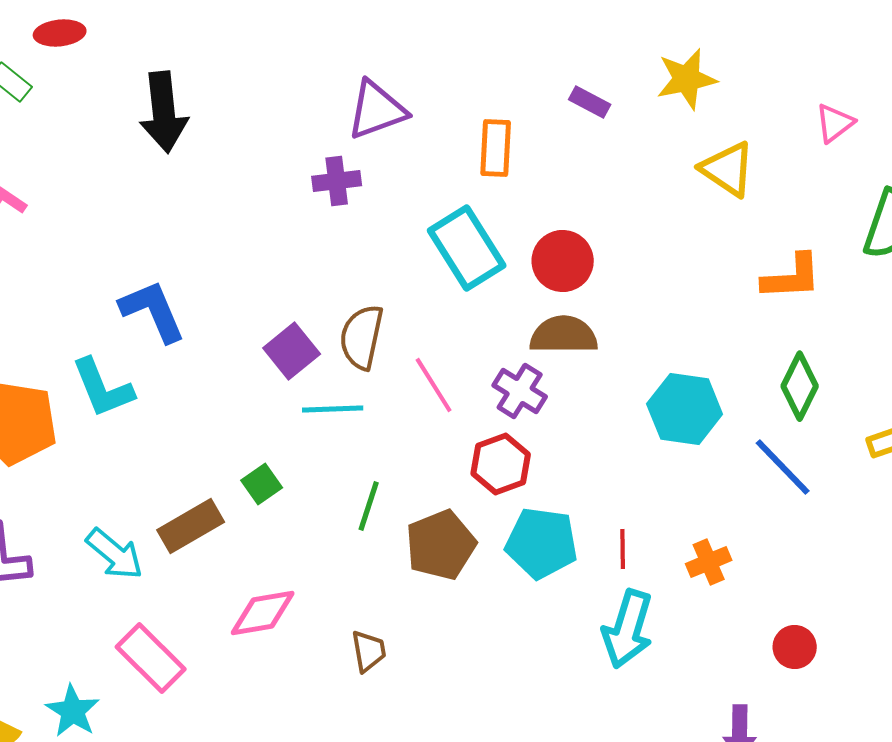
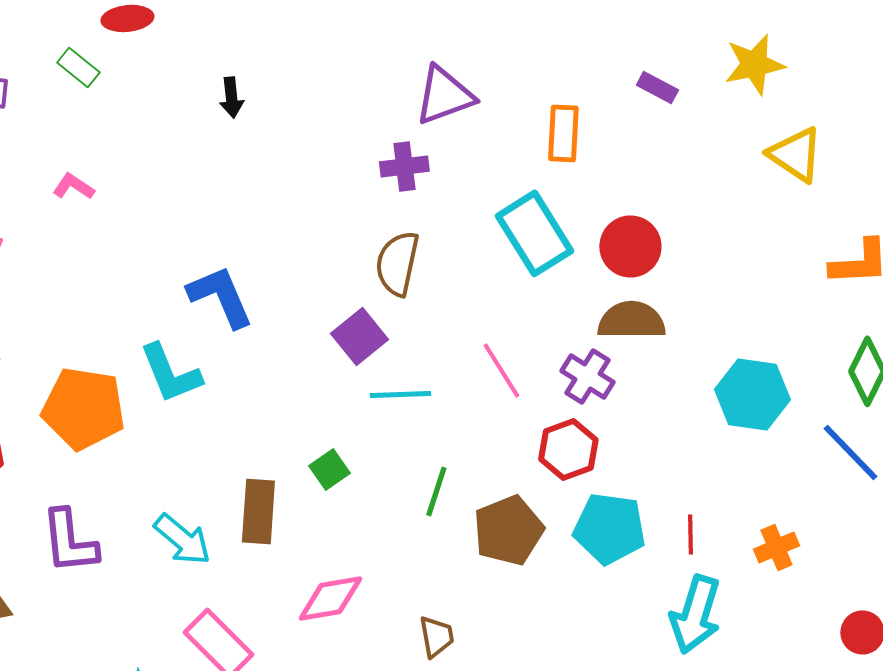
black arrow: (164, 112) -> (231, 97), size x0.5
brown semicircle: (362, 337) -> (397, 263), moved
brown rectangle: (191, 526) -> (258, 511), turned -56

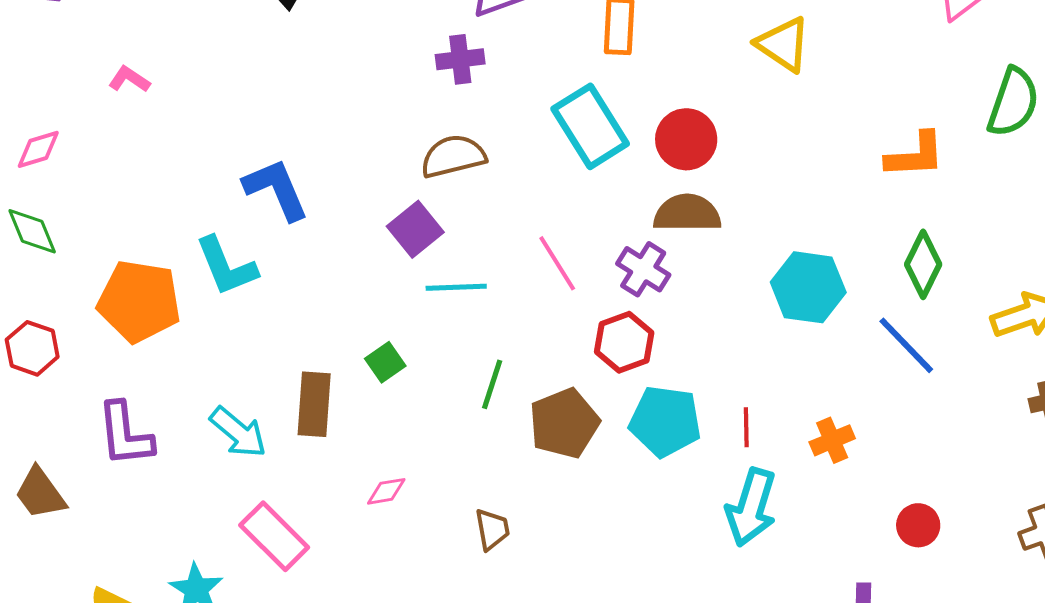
yellow triangle: (795, 154) -> (783, 44), moved
brown semicircle: (397, 263) -> (453, 156), turned 64
pink diamond: (330, 598) -> (386, 491), size x0.6

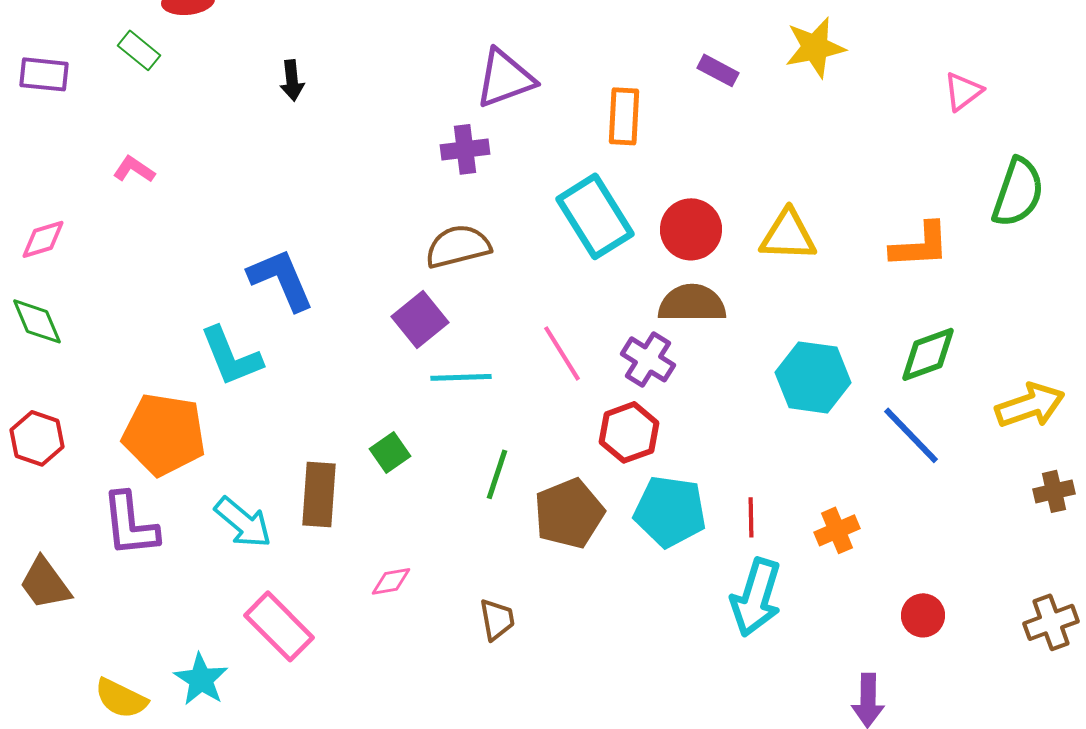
yellow triangle: (783, 44) -> (788, 235), moved, turned -32
green diamond: (923, 264) -> (928, 354), turned 44
orange pentagon: (139, 301) -> (164, 434), moved

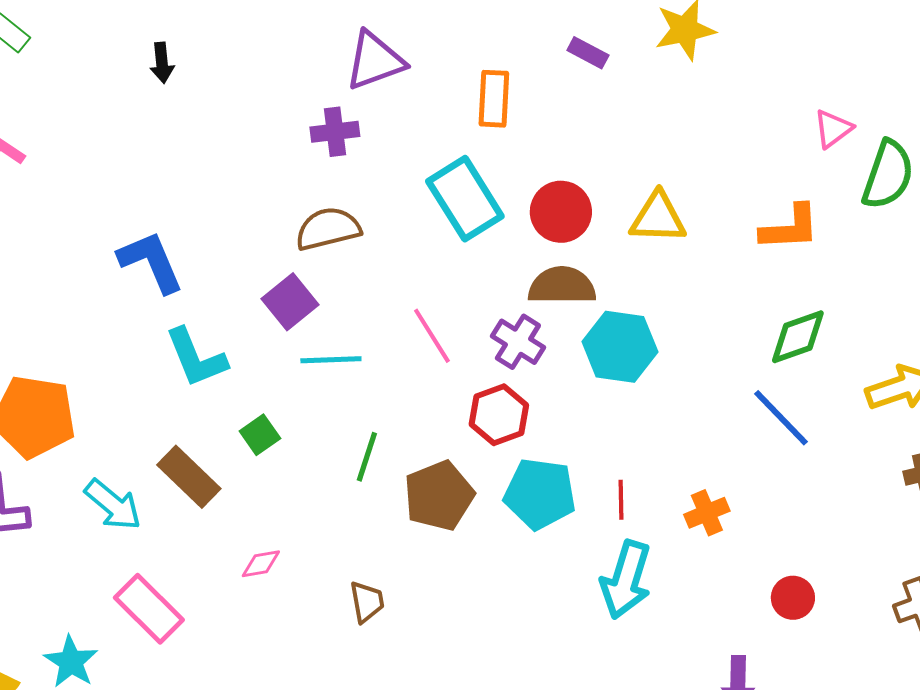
pink triangle: (963, 91) -> (833, 129), moved
cyan L-shape: (231, 356) -> (196, 358), moved
cyan hexagon: (813, 377) -> (620, 347), moved
brown rectangle: (319, 494) -> (189, 477), turned -50

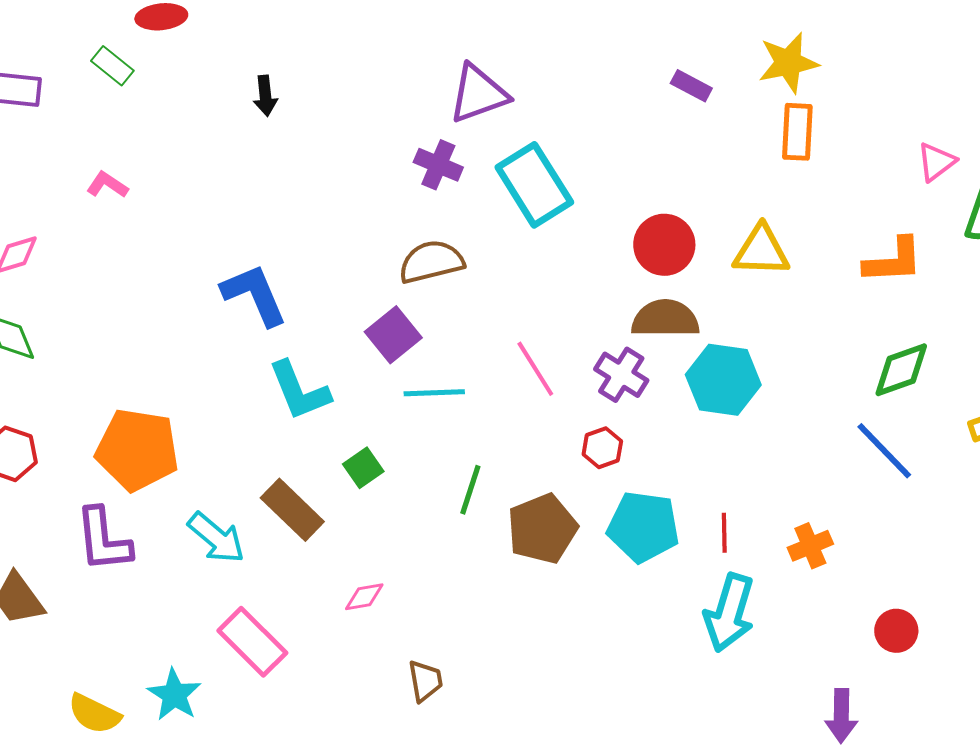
orange rectangle: (494, 99) -> (797, 132), moved
purple cross: (335, 132) -> (438, 165), turned 30
cyan rectangle: (465, 199) -> (534, 185), moved
red hexagon: (499, 415) -> (602, 448), size x0.7
brown trapezoid: (367, 602) -> (425, 681), moved

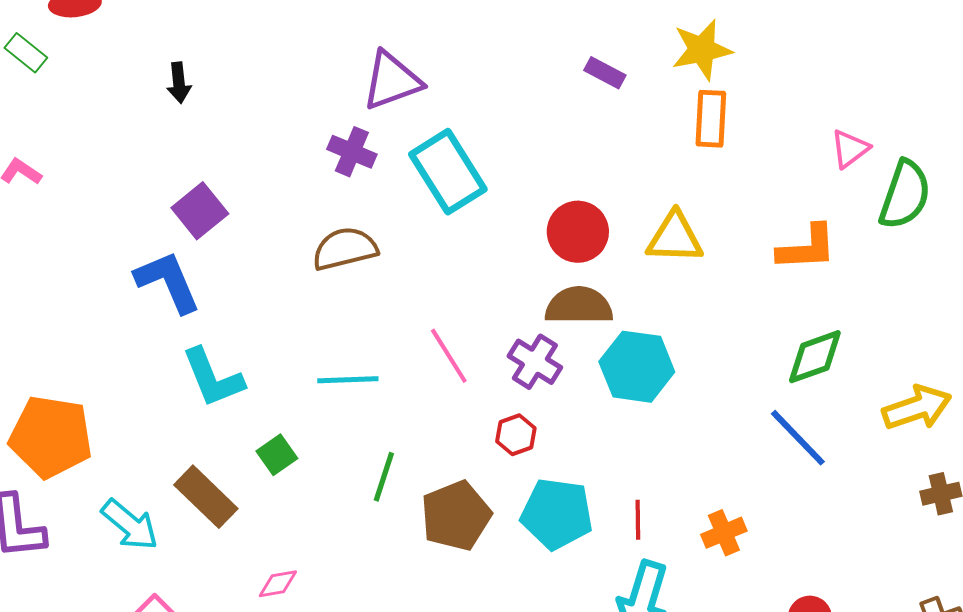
purple square: (393, 335) -> (200, 211), moved

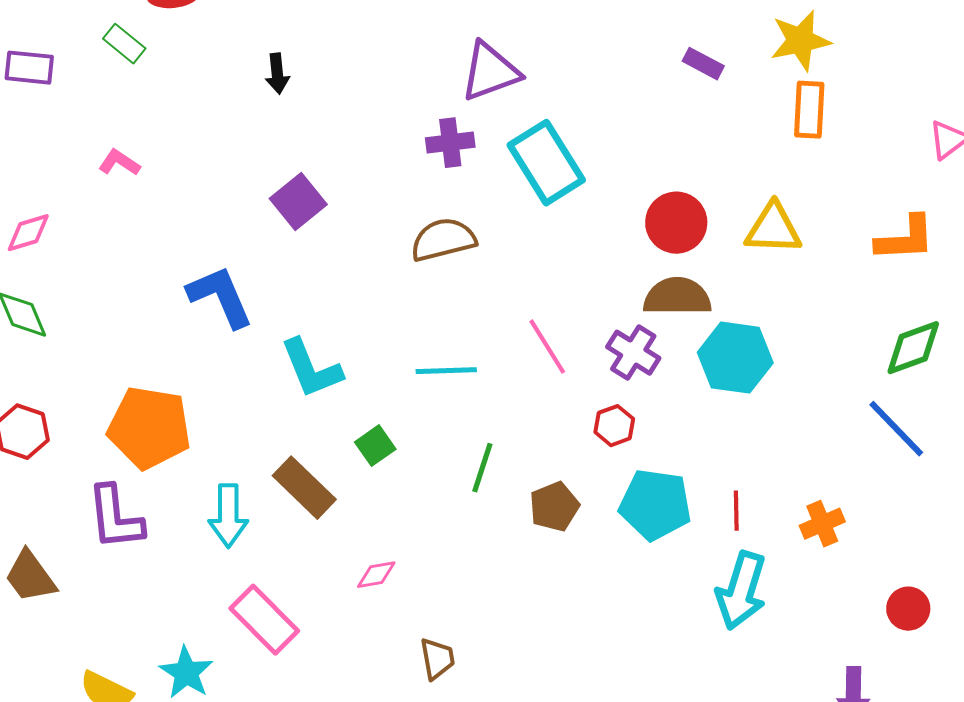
purple cross: (352, 152) -> (450, 143), turned -30
blue L-shape: (168, 282) -> (220, 297), moved
brown pentagon: (456, 516) -> (554, 507), size x0.7
cyan arrow: (130, 525) -> (228, 516), turned 50

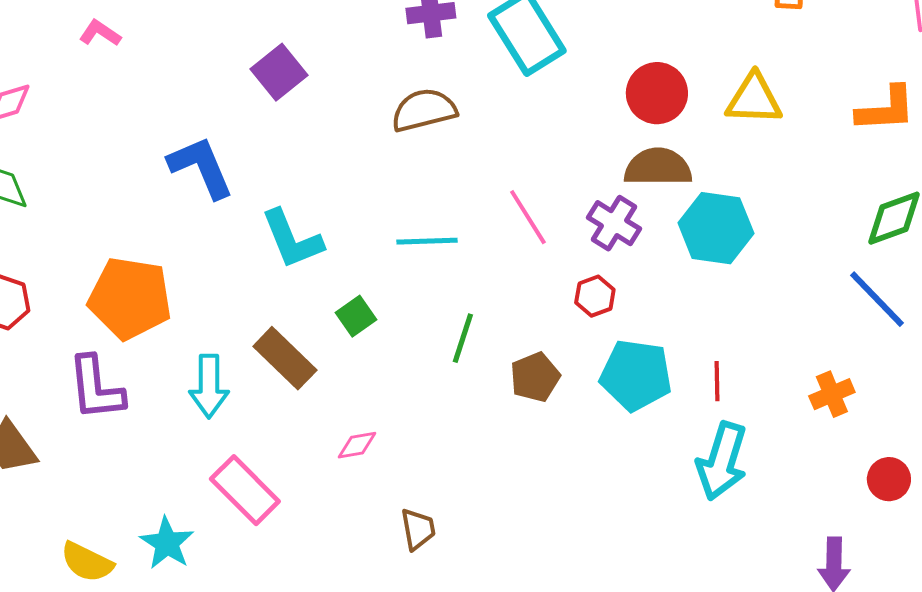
orange cross: (822, 524) -> (832, 394), moved

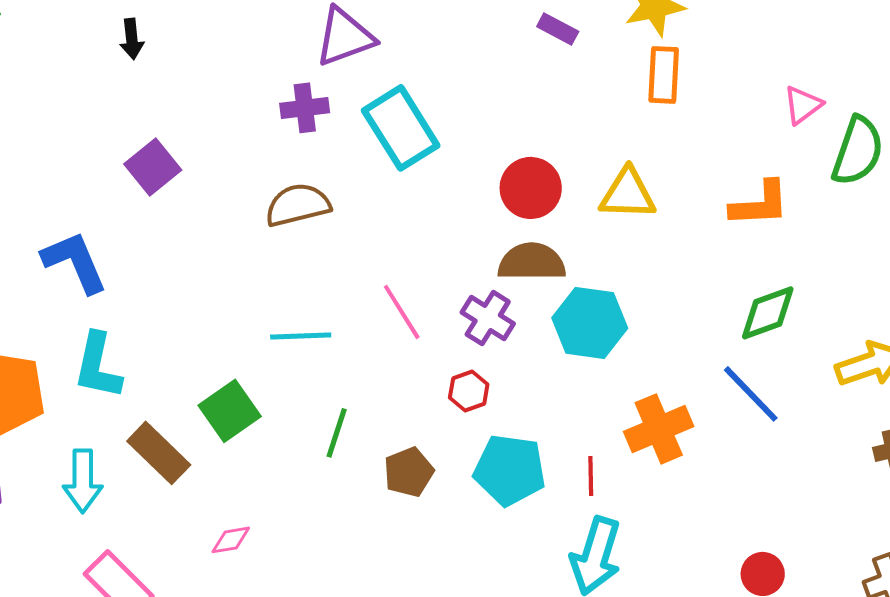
cyan L-shape: (292, 239) -> (98, 366), moved, turned 34
green square: (356, 316) -> (230, 411), size x1.5
orange cross: (832, 394) -> (659, 429), moved, size x1.5

